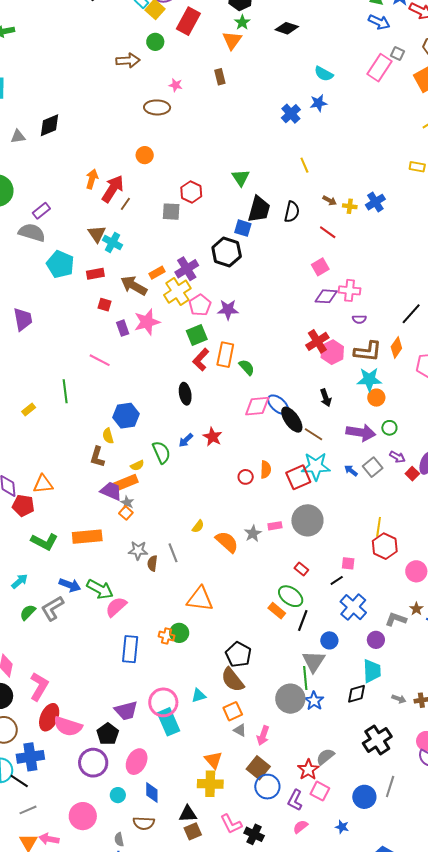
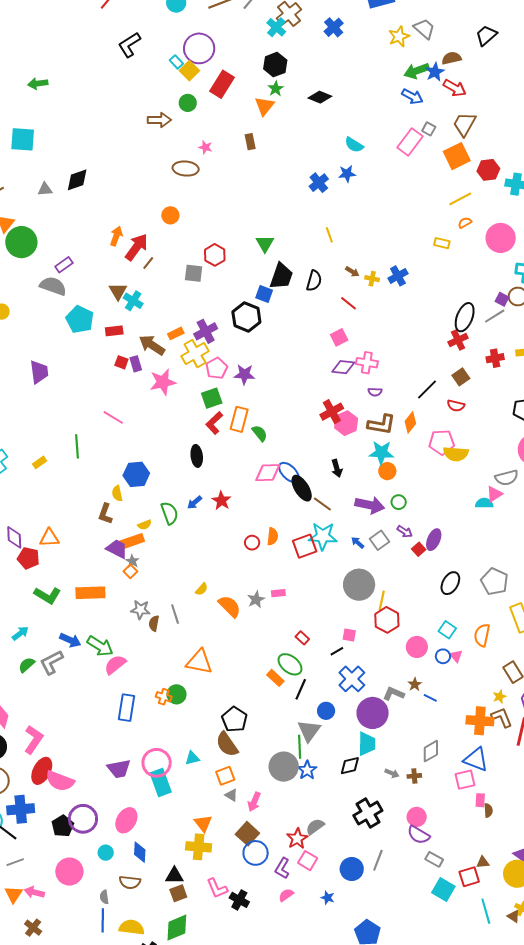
purple rectangle: (123, 328) -> (136, 364), moved
gray circle: (307, 520) -> (359, 585), moved
purple circle: (376, 640) -> (373, 713), size x1.8
black pentagon: (108, 734) -> (63, 826), moved

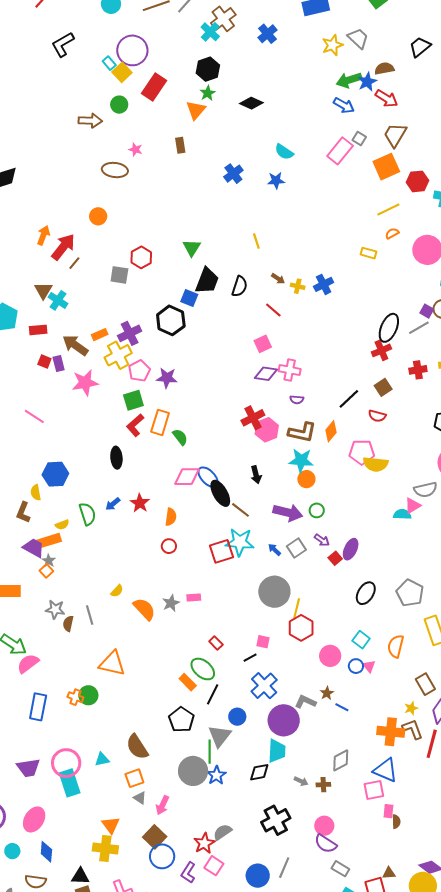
blue cross: (319, 183) -> (233, 174), moved
orange semicircle: (273, 536) -> (171, 517), moved
black pentagon: (234, 719) -> (181, 720), moved

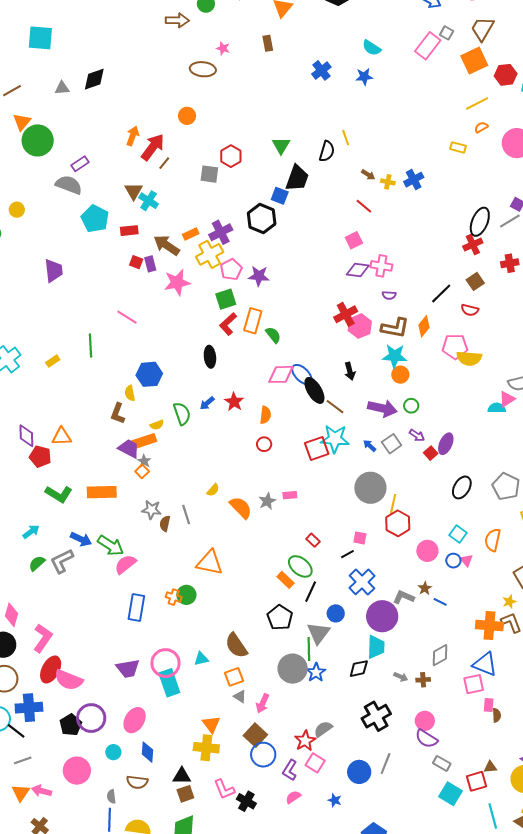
black semicircle: (240, 286) -> (327, 151), moved

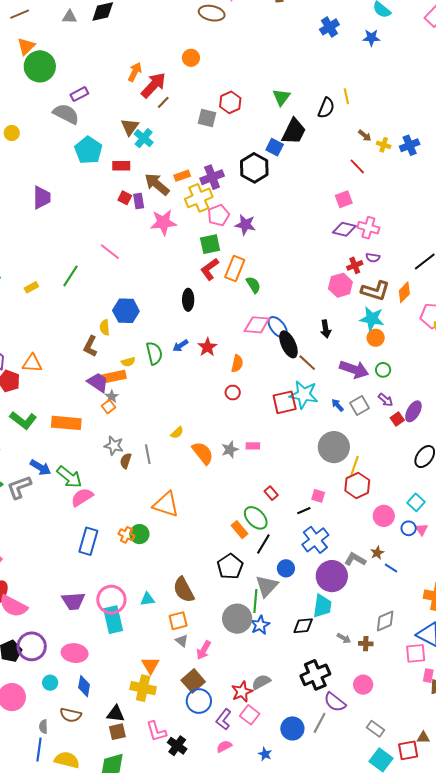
red cross: (346, 314) -> (355, 265), moved, size x0.7
green line: (90, 346) -> (71, 276), turned 30
pink ellipse: (135, 720) -> (75, 653), turned 60
purple semicircle: (426, 739) -> (335, 702), moved

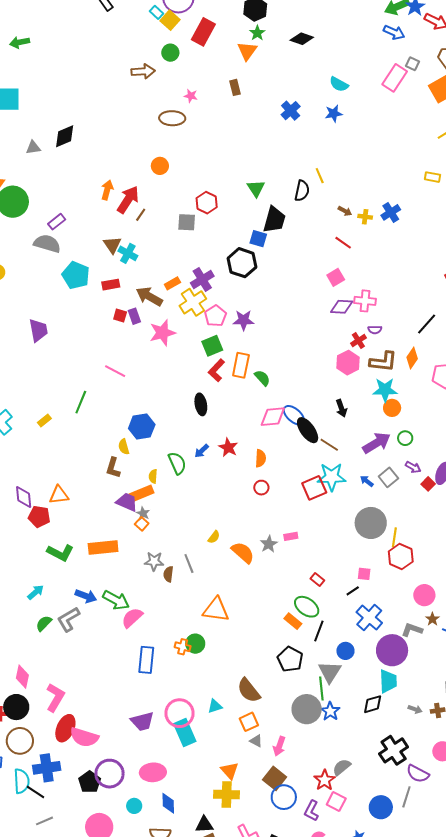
yellow semicircle: (128, 362) -> (153, 476), turned 120
purple arrow: (354, 369) -> (377, 443), turned -40
pink circle: (384, 516) -> (424, 595), moved

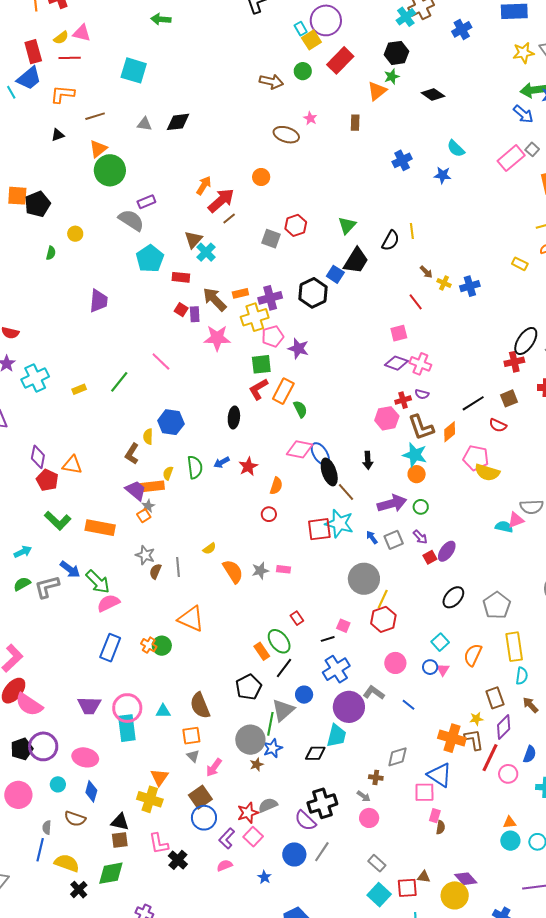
brown L-shape: (383, 362) -> (421, 427), turned 48
brown star: (432, 619) -> (257, 764), moved
gray arrow: (415, 709) -> (364, 796), moved
purple semicircle: (418, 774) -> (305, 821), moved

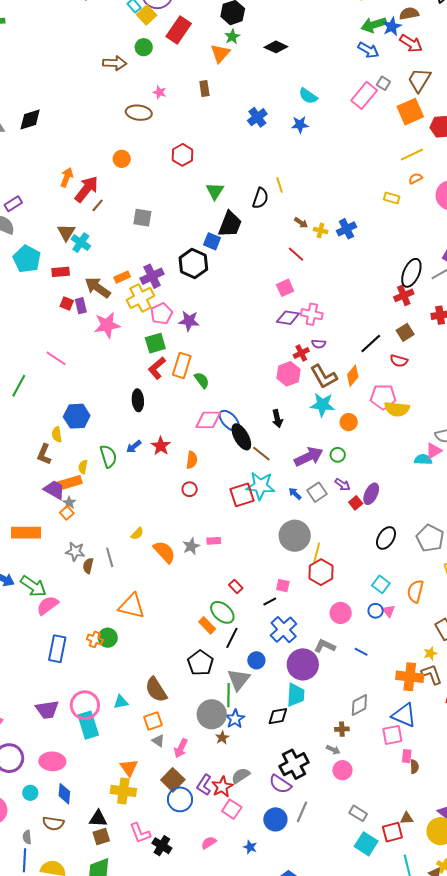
red hexagon: (296, 225) -> (183, 155), moved
orange circle: (417, 474) -> (349, 422), moved
purple L-shape: (227, 839) -> (204, 785), moved

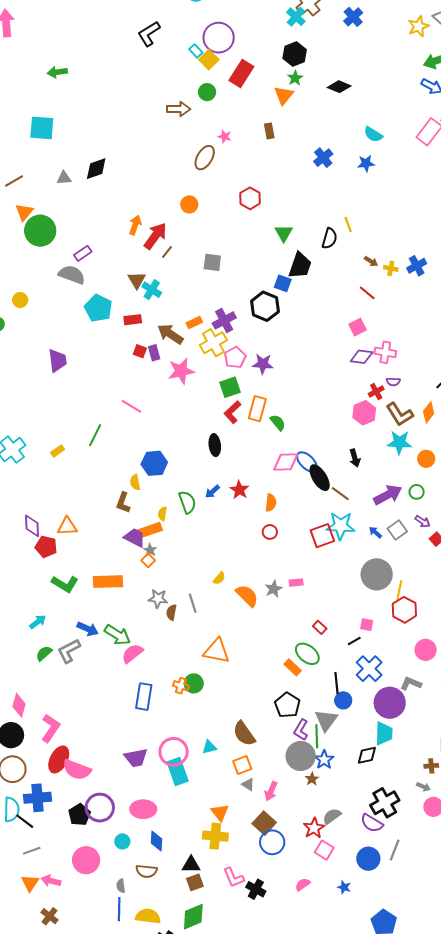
brown ellipse: (139, 113) -> (205, 158), turned -65
black line: (232, 638) -> (336, 683), moved, turned -30
purple L-shape: (204, 785) -> (301, 730), moved

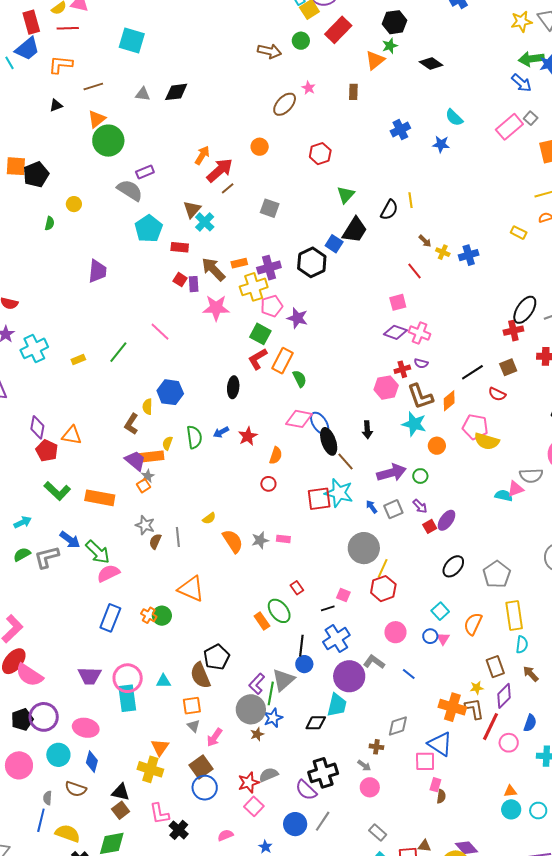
green square: (230, 387) -> (260, 334), turned 35
black pentagon: (287, 705) -> (217, 657), moved
cyan circle: (122, 841) -> (58, 755), size x1.5
brown square: (195, 882) -> (121, 810), turned -30

